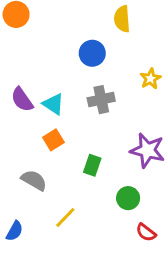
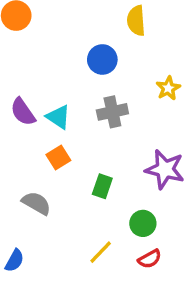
yellow line: (65, 218) -> (101, 252), moved
red semicircle: (146, 232) -> (150, 259), moved, turned -66

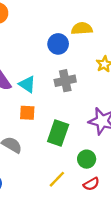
yellow semicircle: (136, 21) -> (82, 28), moved, turned 90
orange square: (58, 158) -> (27, 113), turned 35
green rectangle: (102, 186) -> (58, 133), size x1.5

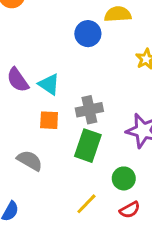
gray cross: (65, 81) -> (89, 110), moved

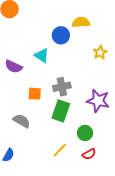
purple semicircle: (18, 80) -> (14, 67), turned -30
cyan triangle: (49, 84) -> (42, 55), moved

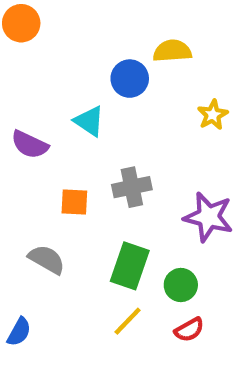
green rectangle: (61, 111) -> (130, 266), moved

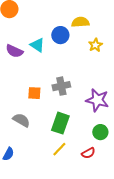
yellow star: (213, 115) -> (95, 45), moved
cyan triangle: (89, 121) -> (37, 45), moved
purple semicircle: (30, 145) -> (14, 51), moved
green circle: (181, 285) -> (100, 132), moved

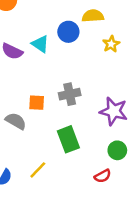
gray semicircle: (21, 120) -> (16, 121), moved
green rectangle: (60, 123) -> (68, 139), turned -40
yellow line: (59, 149) -> (38, 170), moved

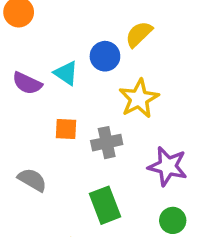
yellow semicircle: (93, 16) -> (139, 34), turned -40
yellow star: (111, 44) -> (139, 99), moved, size x1.6
orange square: (37, 103) -> (66, 129), moved

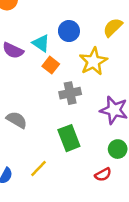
yellow semicircle: (139, 34) -> (113, 27), moved
orange square: (66, 129) -> (51, 65), moved, turned 35

